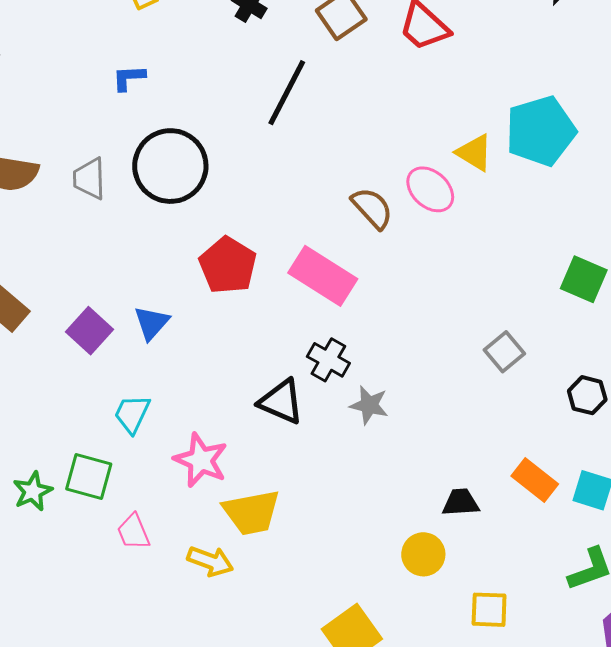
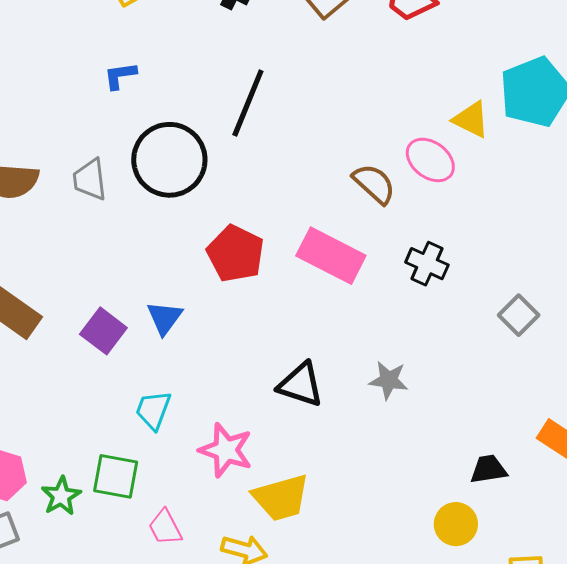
black line: (287, 93) -> (248, 103), moved
black cross: (328, 360) -> (427, 264), moved

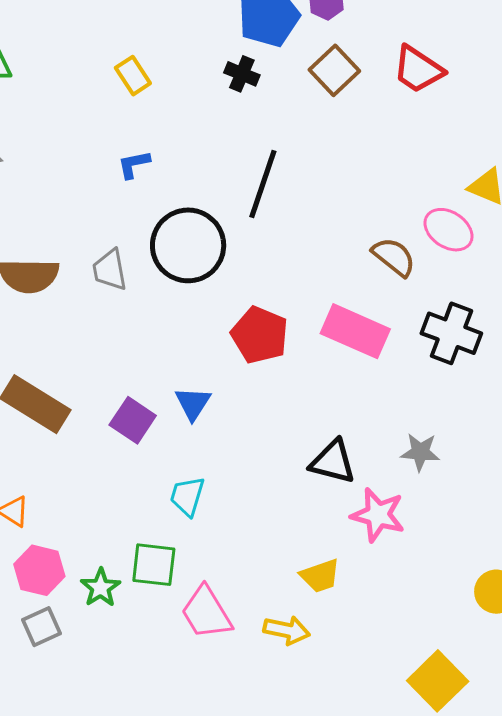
black cross: (427, 264) -> (451, 333), size x1.4
pink star: (226, 450) -> (378, 515), moved
yellow trapezoid: (281, 498) -> (320, 576), size x0.7
pink trapezoid: (165, 527) -> (206, 613), size x1.5

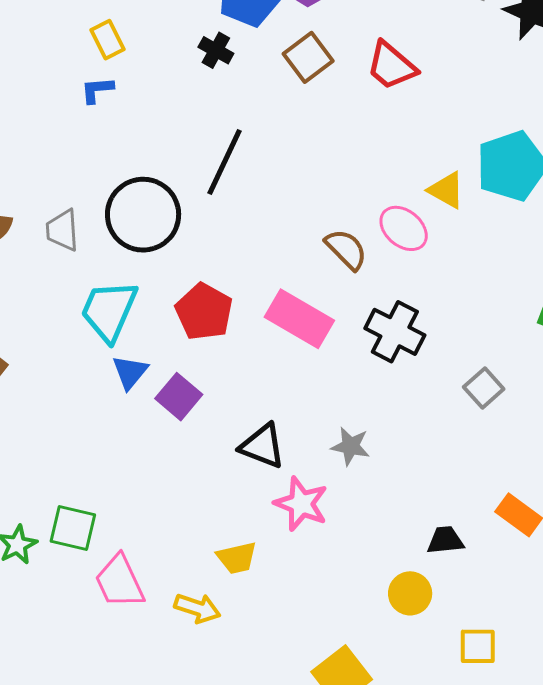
blue L-shape: (134, 164) -> (97, 90), moved
purple square: (133, 420) -> (179, 397), moved
cyan trapezoid: (187, 496) -> (109, 311), moved, size x1.6

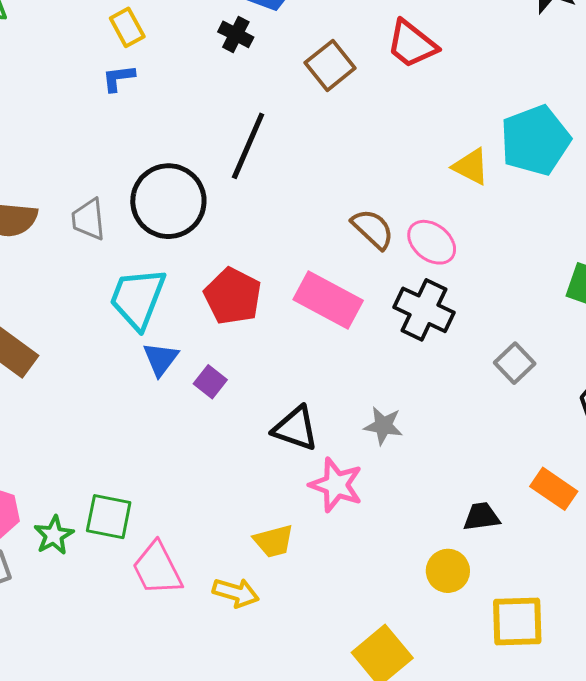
brown square: (308, 57) -> (330, 65), moved
pink ellipse: (404, 228) -> (432, 242), moved
purple square: (179, 397) -> (210, 382), size x0.7
yellow square: (478, 646) -> (517, 621), size x1.4

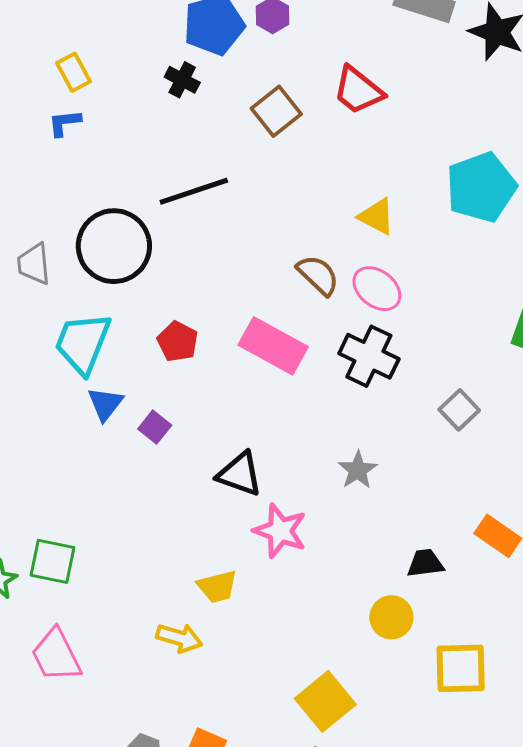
black line: (248, 146) -> (194, 191), turned 48
yellow triangle: (471, 167) -> (377, 216), moved
red pentagon: (233, 296) -> (178, 342), size x0.7
gray star: (383, 426) -> (358, 470), moved, turned 30
pink trapezoid: (157, 569) -> (56, 655), moved

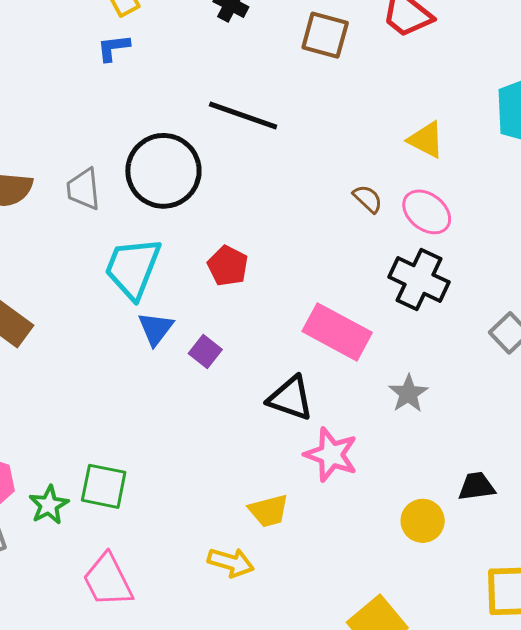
brown square: (276, 111) -> (325, 35), turned -36
black line: (194, 191) -> (243, 116), turned 38
brown semicircle: (318, 275) -> (368, 199), size x0.7
pink rectangle: (273, 346) -> (337, 332), moved
yellow circle: (391, 617) -> (423, 521), moved

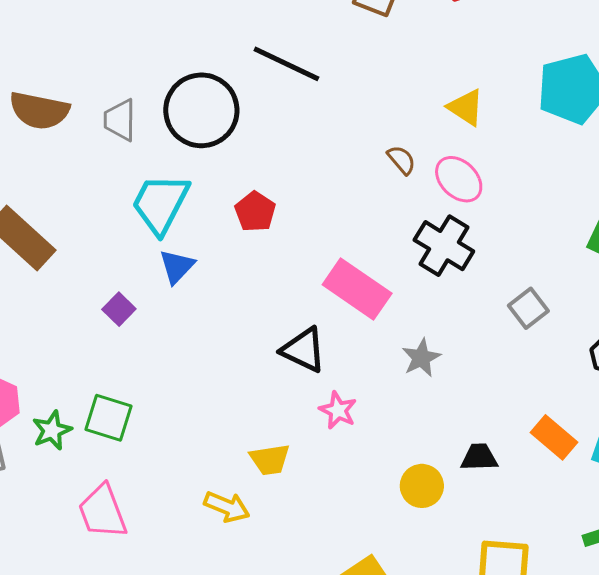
purple square: (205, 352) -> (119, 309), moved
pink star: (331, 455) -> (338, 410), size x0.7

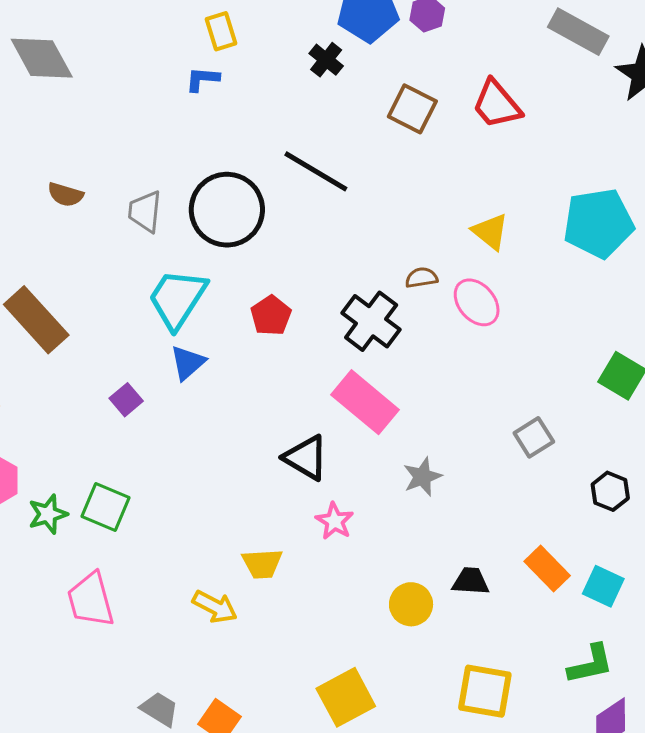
brown semicircle: (39, 111) -> (65, 195), size x0.6
brown semicircle: (401, 160) -> (421, 278), turned -64
black cross: (444, 246) -> (371, 321), moved

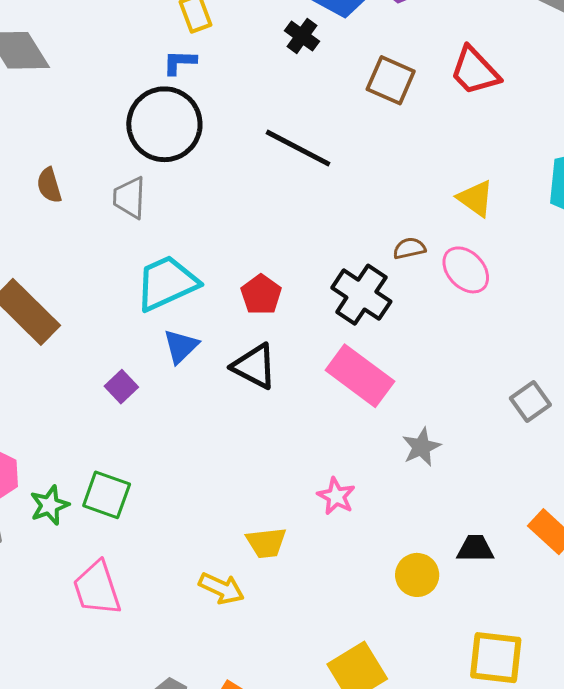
brown semicircle: (65, 195) -> (49, 185), turned 60
black circle: (227, 210) -> (164, 124), moved
cyan trapezoid: (177, 299) -> (167, 283), turned 36
black triangle: (306, 458) -> (254, 366), moved

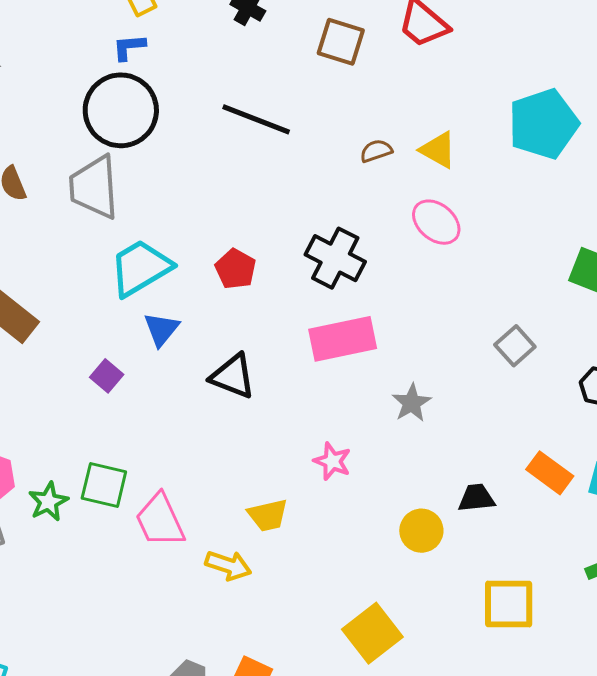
gray trapezoid: (129, 198) -> (94, 187), size x1.5
brown semicircle: (409, 248) -> (376, 151), moved
black triangle: (254, 366) -> (233, 376), moved
pink rectangle: (360, 376) -> (343, 339), turned -42
pink trapezoid: (97, 588) -> (160, 520), moved

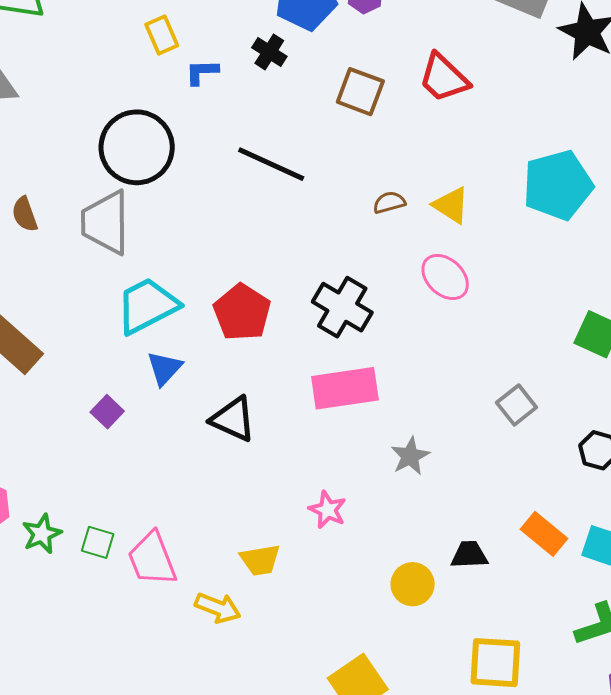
blue L-shape: (129, 47) -> (202, 72), moved
red pentagon: (236, 269) -> (242, 312), size x1.4
green square: (104, 485) -> (98, 542), moved, size x0.7

